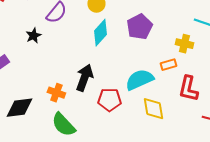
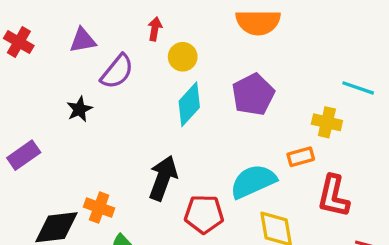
orange cross: (56, 93) -> (99, 208), moved

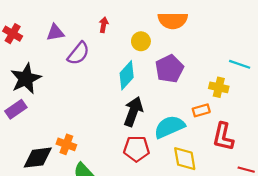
yellow circle: (183, 57) -> (141, 41), moved
black star: (79, 109) -> (26, 79), moved, size x1.8
black arrow: (163, 178) -> (133, 111), moved

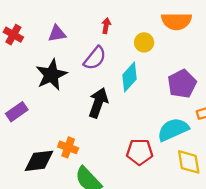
purple semicircle: (78, 53) -> (95, 58), moved
purple pentagon: (169, 69) -> (182, 84), moved
black star: (26, 79) -> (51, 75), moved
black arrow: (133, 111) -> (98, 103), moved

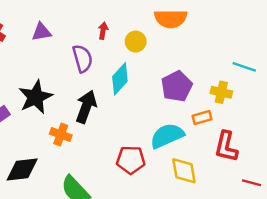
red arrow: (106, 26) -> (103, 31), moved
purple semicircle: (95, 58) -> (83, 58), turned -55
black star: (51, 75) -> (35, 97), moved
orange cross: (68, 147) -> (61, 134), moved

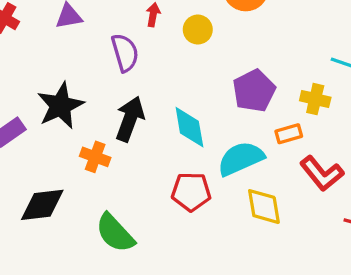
cyan diamond: (120, 79) -> (189, 127), moved, turned -52
red L-shape: (226, 147) -> (322, 173), turned -52

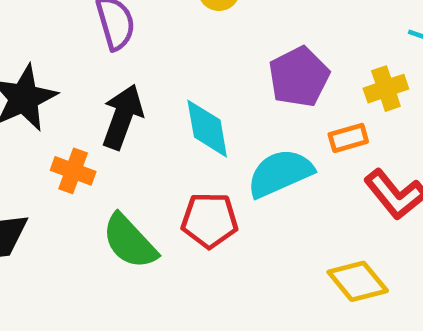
yellow cross: (315, 99) -> (386, 89), turned -32
yellow diamond: (264, 207) -> (358, 281), moved, turned -30
green semicircle: (115, 233) -> (130, 241), moved

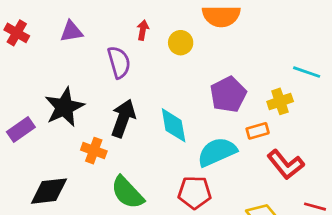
red pentagon: (210, 220) -> (195, 193), moved

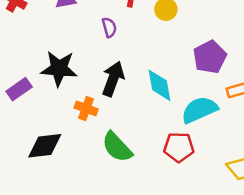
purple semicircle: (119, 62) -> (109, 27), size x0.7
black star: (64, 107) -> (59, 69), turned 30

